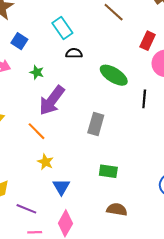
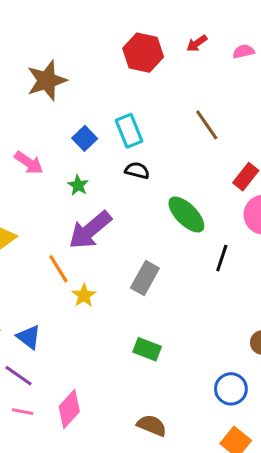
blue square: (19, 41) -> (85, 138), moved
yellow star: (45, 162) -> (84, 295), moved
blue triangle: (61, 187) -> (29, 337), moved, turned -36
brown semicircle: (117, 209) -> (152, 425), moved

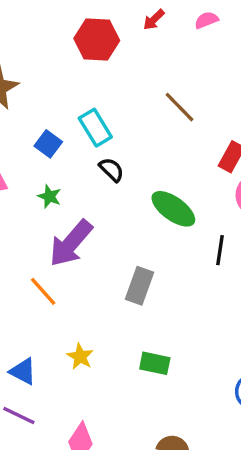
black semicircle: (137, 170) -> (112, 170), turned 40
yellow star: (84, 295) -> (80, 357), moved

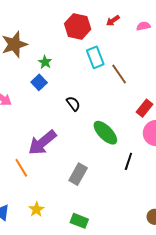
cyan rectangle: (95, 128) -> (95, 57), moved
green star: (49, 196) -> (45, 62), moved

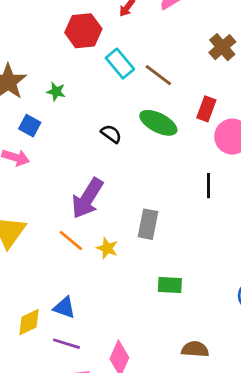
blue square: (39, 82) -> (30, 126), moved
green ellipse: (105, 133) -> (158, 123), moved
yellow star: (36, 209) -> (107, 248), moved

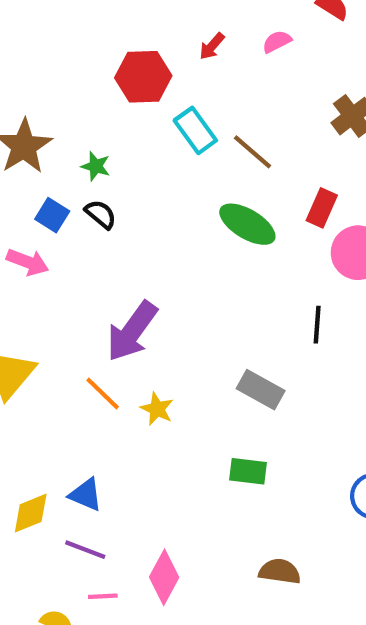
black semicircle: (111, 134) -> (101, 214), moved
gray rectangle: (148, 224) -> (261, 390), moved, turned -76

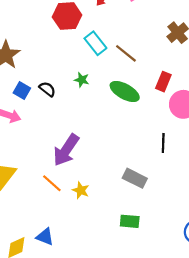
green star: (96, 166) -> (82, 80), moved

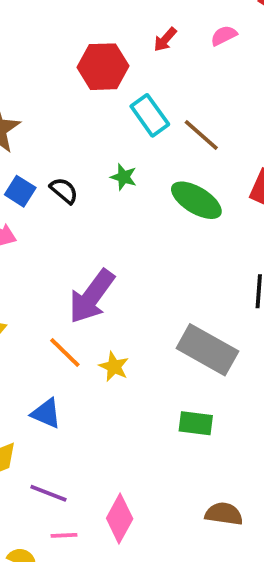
gray rectangle: (135, 178) -> (207, 350), size x1.4
blue triangle: (45, 237) -> (46, 413), moved

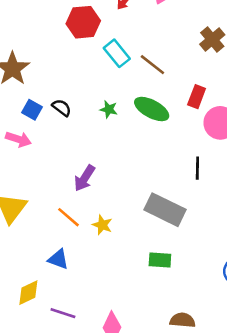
green star: (124, 177) -> (109, 109), moved
purple arrow: (92, 296) -> (85, 178), size x0.7

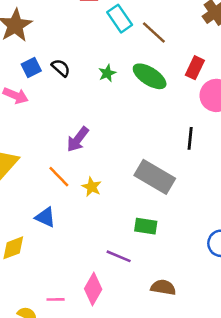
green star: (109, 109) -> (107, 73), turned 30
blue square: (32, 110) -> (31, 68), turned 30
purple line: (63, 313) -> (119, 256), moved

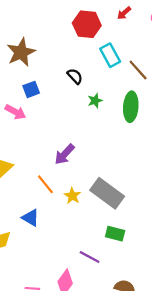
black semicircle: (61, 68) -> (75, 76), moved
green ellipse: (150, 76) -> (131, 107), turned 56
gray rectangle: (155, 177) -> (107, 193), moved

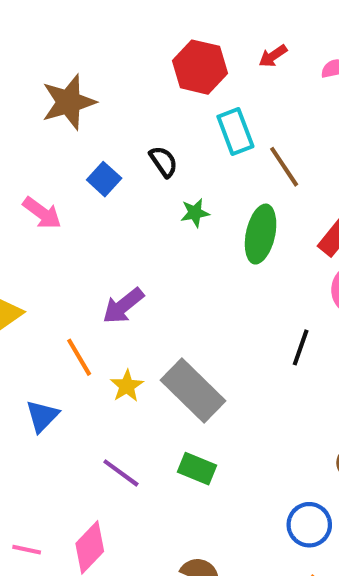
blue square: (31, 89) -> (104, 179), moved, turned -35
blue triangle: (31, 218) -> (42, 416), turned 36
purple line: (90, 257) -> (121, 473), moved

